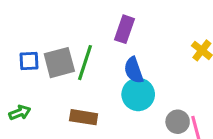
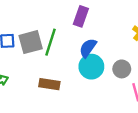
blue semicircle: (134, 70) -> (88, 48), turned 54
gray circle: (178, 122) -> (122, 69), moved

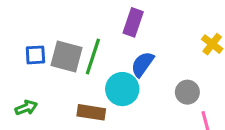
gray square: (31, 42) -> (66, 56), turned 30
cyan circle: (91, 67) -> (122, 89), moved

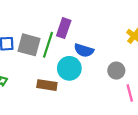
purple rectangle: (133, 22) -> (64, 28), moved
blue semicircle: (142, 64) -> (84, 50), turned -108

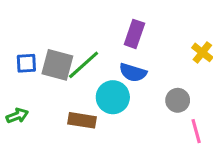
purple rectangle: (64, 28) -> (134, 34), moved
green line: (48, 45) -> (84, 65), turned 30

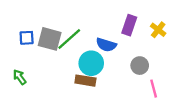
purple rectangle: (134, 34) -> (129, 25), moved
green arrow: (17, 116) -> (20, 77), turned -105
brown rectangle: (82, 120) -> (85, 81), moved

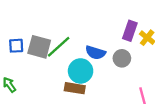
purple rectangle: (129, 25) -> (130, 31), moved
gray circle: (140, 66) -> (122, 58), moved

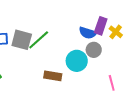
blue semicircle: (95, 53) -> (88, 33), moved
cyan circle: (81, 71) -> (77, 61), moved

